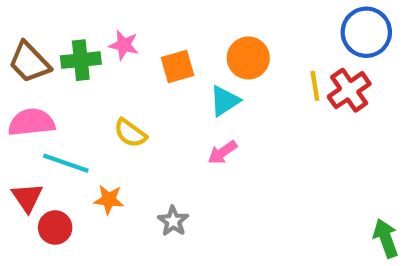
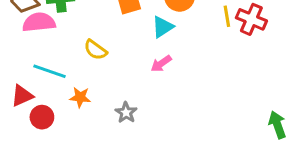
red cross: (349, 90) -> (251, 19), turned -32
pink semicircle: (31, 122) -> (39, 22), moved
red triangle: (27, 197) -> (22, 96), turned 40

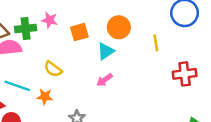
red cross: (251, 19) -> (185, 74), moved, turned -30
orange star: (80, 97) -> (45, 97), moved

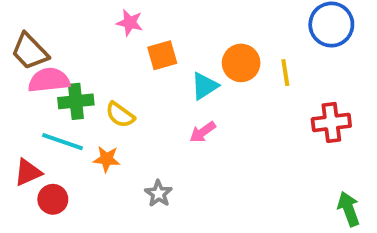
pink star: (49, 20) -> (130, 23), moved
orange circle: (119, 27) -> (241, 63), moved
green cross: (26, 28) -> (76, 101), moved

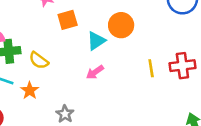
yellow line: (285, 73) -> (151, 68), moved
orange star: (107, 159) -> (30, 90), turned 30

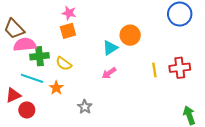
orange square: (68, 20) -> (68, 31), moved

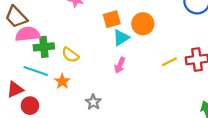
orange square: (68, 31) -> (112, 19), moved
yellow line: (154, 70) -> (169, 62), turned 72
pink arrow: (109, 73) -> (120, 65), turned -32

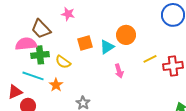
brown trapezoid: (16, 17) -> (41, 29), moved
orange square: (112, 19) -> (85, 43), moved
yellow line: (169, 62) -> (150, 59), moved
pink arrow: (120, 65) -> (119, 71), moved, turned -40

